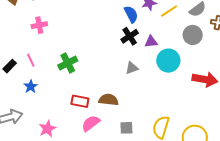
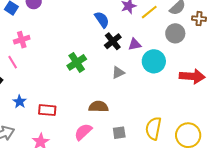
blue semicircle: (131, 14) -> (102, 20), moved
pink line: (31, 60) -> (13, 62), moved
green cross: (68, 63) -> (77, 62), moved
red rectangle: (80, 101) -> (47, 110), moved

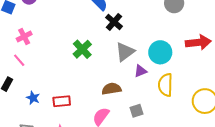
purple triangle: (135, 44) -> (140, 71), moved
cyan circle: (154, 61) -> (160, 52), moved
gray triangle: (118, 73) -> (125, 52), size x1.5
yellow semicircle: (153, 128) -> (165, 85), moved

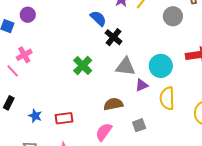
gray triangle: (125, 52) -> (125, 67), turned 45
pink line: (19, 60) -> (13, 71), moved

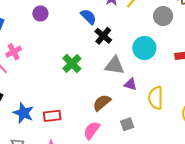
purple circle: (28, 15) -> (40, 13), moved
cyan circle: (161, 66) -> (144, 48), moved
purple triangle: (142, 85) -> (130, 84), turned 40
brown semicircle: (113, 104) -> (102, 103), turned -30
blue star: (35, 116) -> (23, 113), size x1.5

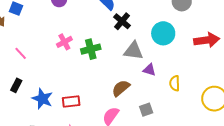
pink cross: (14, 52) -> (64, 42), moved
green cross: (72, 64) -> (91, 49), turned 30
yellow semicircle: (156, 98) -> (175, 83), size x0.7

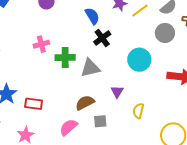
gray triangle: (133, 51) -> (90, 68), moved, turned -35
purple triangle: (149, 70) -> (117, 92), turned 32
gray square: (146, 110) -> (100, 121), moved

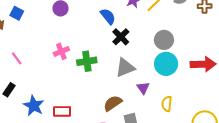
gray circle: (165, 33) -> (164, 40), moved
cyan circle: (139, 60) -> (166, 64), moved
gray triangle: (90, 68) -> (125, 68), moved

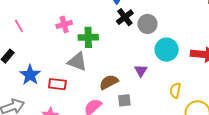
gray circle: (164, 40) -> (147, 24), moved
gray triangle: (125, 68) -> (77, 62), moved, turned 35
yellow semicircle: (167, 104) -> (175, 90), moved

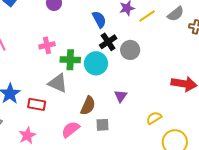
cyan circle: (167, 50) -> (96, 63), moved
brown semicircle: (109, 82) -> (88, 106), turned 138
yellow semicircle: (175, 90) -> (154, 118), turned 42

